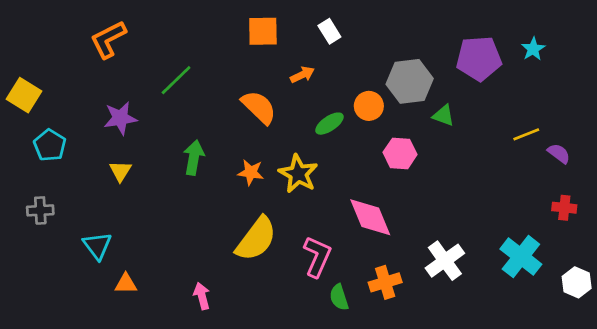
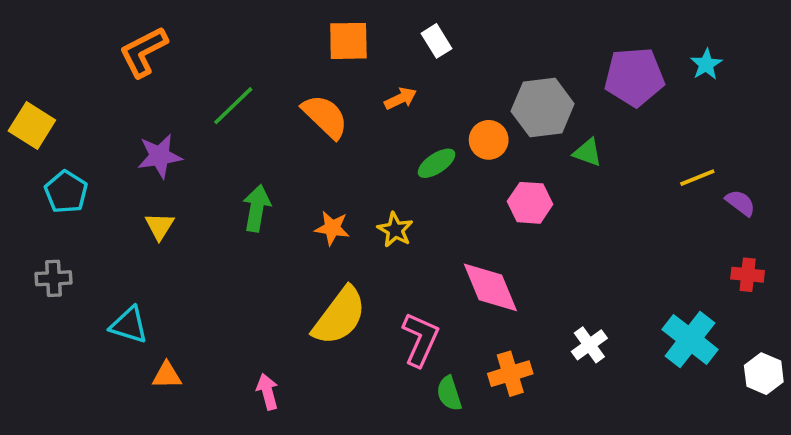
orange semicircle: (259, 107) -> (325, 116), moved
yellow star: (298, 174) -> (395, 230), size x0.7
cyan triangle: (97, 246) -> (129, 325), turned -36
white cross: (445, 261) -> (589, 345), size x0.7

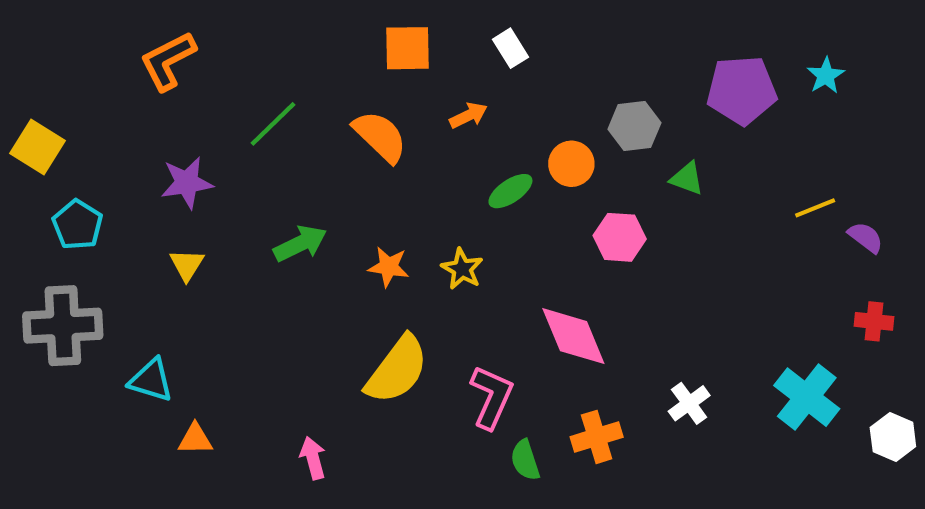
gray hexagon: (543, 108) -> (634, 126), size x0.7
green arrow: (257, 208) -> (300, 244), turned 54
gray cross: (54, 278) -> (63, 326), size x1.8

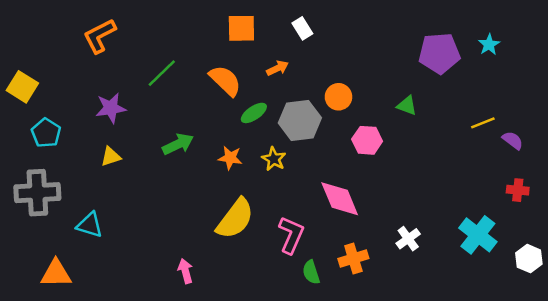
gray hexagon: (634, 126) -> (300, 120), moved, size x1.4
green ellipse: (510, 191) -> (254, 113), moved
yellow triangle: (187, 265) -> (111, 157), turned 40
orange triangle: (195, 439) -> (56, 273), moved, size x1.5

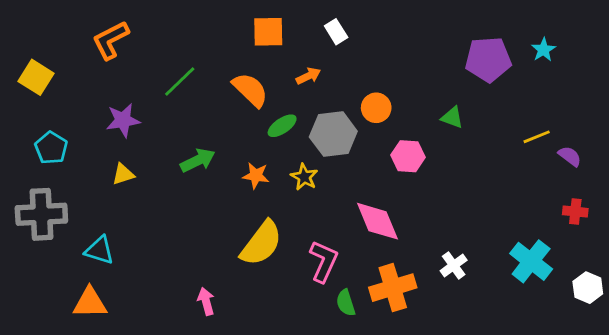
yellow square: (22, 87) -> (36, 77), moved
orange cross: (353, 259) -> (393, 288), size x1.4
orange triangle: (56, 273) -> (90, 303), moved

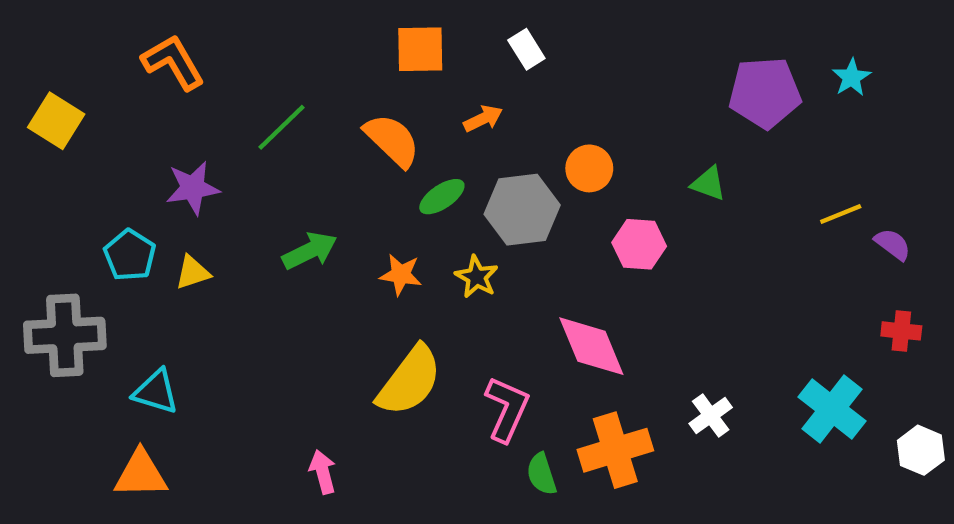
orange L-shape: (111, 40) -> (173, 62), turned 87
cyan pentagon: (51, 148) -> (130, 255), moved

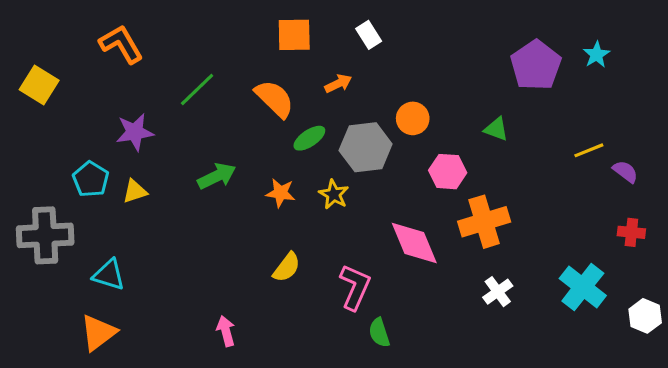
purple pentagon: (765, 93) -> (536, 65), turned -30
yellow semicircle: (409, 381) -> (287, 267), size x0.6
orange cross: (615, 450) -> (484, 222), moved
orange triangle: (141, 474) -> (98, 333), turned -36

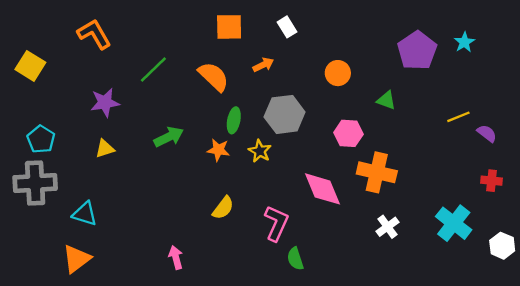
orange circle: (413, 118) -> (338, 73), moved
green ellipse: (309, 138) -> (234, 120), moved, turned -45
cyan pentagon: (91, 179) -> (41, 139), moved
orange cross: (484, 222) -> (377, 172), turned 30

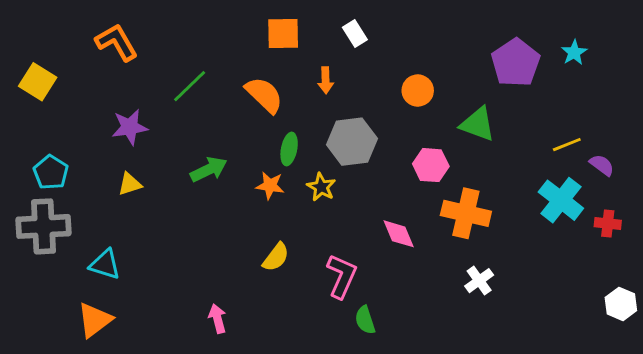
orange arrow: (263, 65) -> (326, 80), turned 114
green triangle: (386, 100) -> (478, 124), size x1.5
pink diamond: (322, 189) -> (399, 234), size x0.7
cyan cross: (454, 223) -> (561, 200), moved

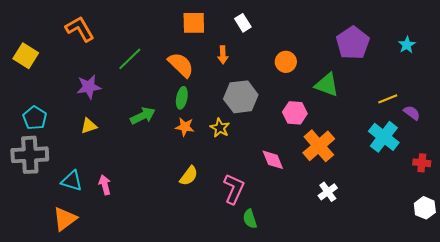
cyan star: (574, 52) -> (407, 45), moved
green ellipse: (289, 149) -> (182, 98), moved
orange cross: (466, 213) -> (319, 146), turned 36
red cross: (608, 224) -> (422, 163), moved
pink arrow: (217, 319) -> (105, 185), moved

